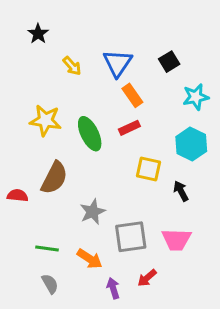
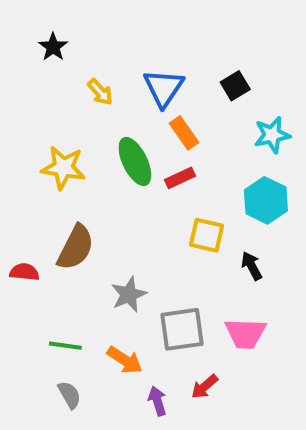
green ellipse: (90, 134) -> (135, 162), moved

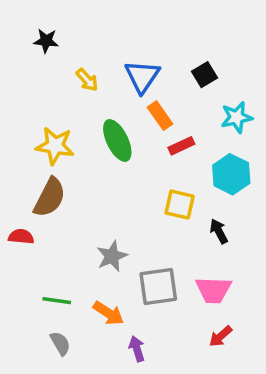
black star: (53, 47) -> (46, 41), turned -30
red rectangle: (180, 178) -> (181, 146), moved
brown semicircle: (76, 247) -> (50, 197), moved
red arrow: (205, 387) -> (221, 336), moved

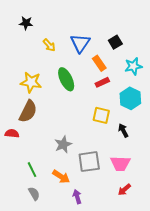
orange rectangle: (160, 116) -> (99, 63), moved
green line: (57, 301) -> (32, 170), turned 56

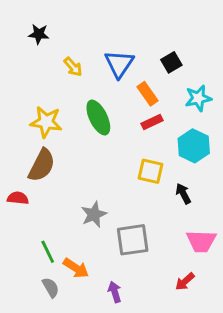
pink trapezoid: (120, 164) -> (201, 241), moved
orange arrow: (61, 177) -> (76, 268), moved

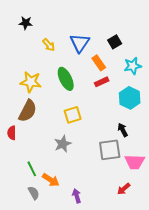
yellow square: (151, 171) -> (73, 115), moved, turned -30
red semicircle: (18, 198) -> (12, 133), turned -96
gray square: (133, 240) -> (110, 150), moved

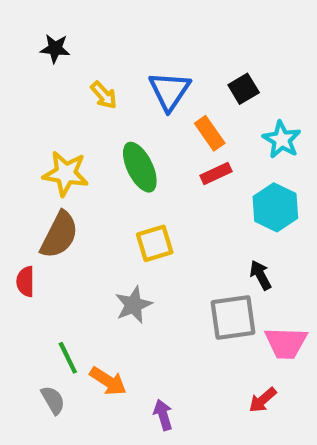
cyan star: (133, 66) -> (282, 140), turned -30
gray semicircle: (34, 193) -> (53, 400), moved

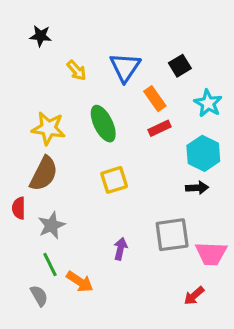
black arrow: (261, 275) -> (197, 188), moved, turned 115
gray star: (133, 305) -> (52, 225), moved
purple arrow: (163, 415) -> (120, 249), moved, turned 30

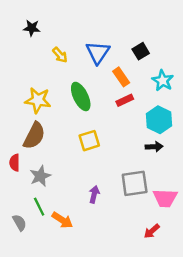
gray semicircle: (39, 296) -> (20, 223), moved

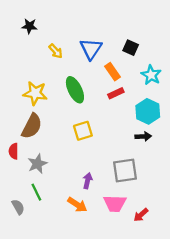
black square: (141, 51) -> (131, 48), turned -35
pink trapezoid: (165, 198) -> (115, 204), moved
orange arrow: (62, 220) -> (77, 205), moved

